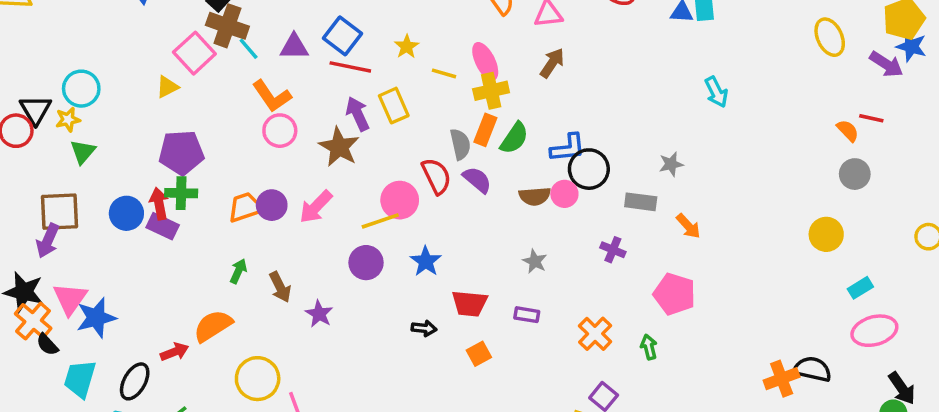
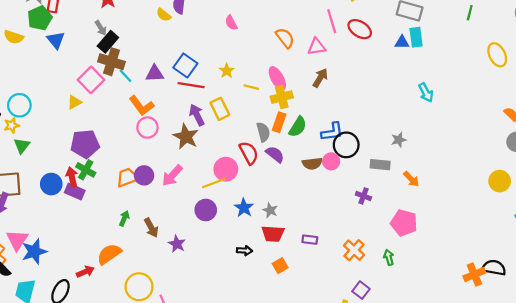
green cross: (181, 193) -> (86, 170), turned 30
gray star: (535, 261) -> (270, 210), moved

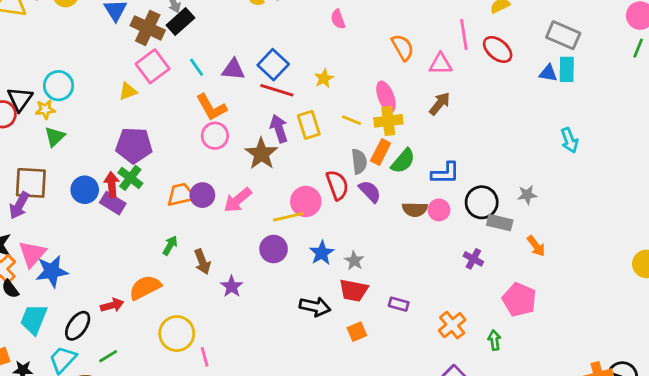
brown cross: (111, 62) -> (148, 28), moved
yellow line: (251, 87) -> (351, 120), moved
black circle: (346, 145) -> (482, 202), moved
black arrow: (244, 251) -> (315, 307), size x1.5

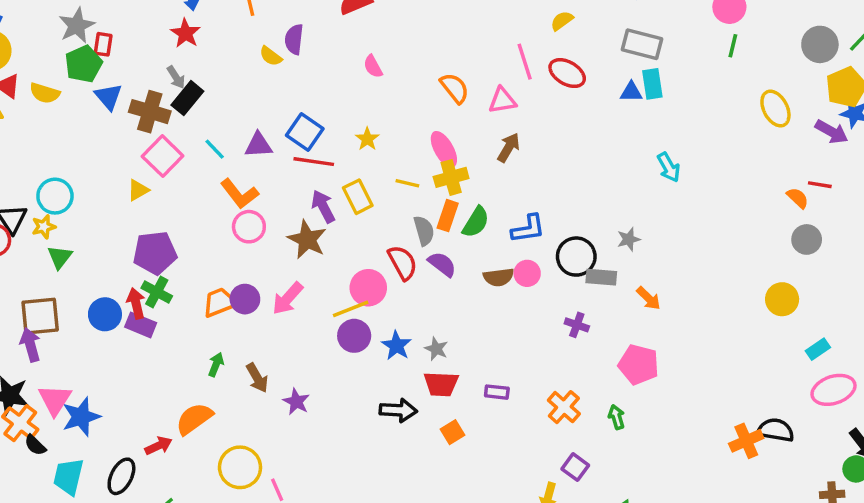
purple arrow: (19, 205) -> (30, 345), turned 144
purple circle: (274, 249) -> (354, 336), moved

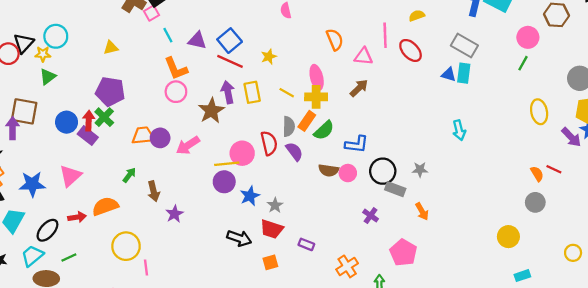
pink square: (163, 156) -> (152, 13), moved, size x0.6
pink triangle: (55, 400) -> (70, 176), moved

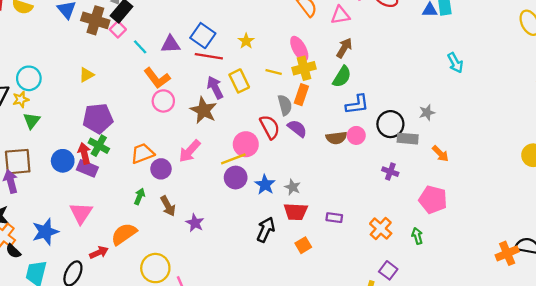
green semicircle: (324, 130) -> (342, 77), moved
purple circle: (160, 138) -> (161, 169), moved
black arrow: (239, 238) -> (266, 230), turned -70

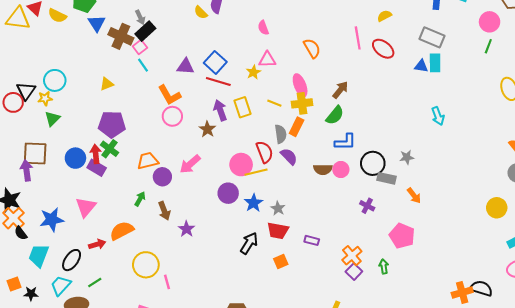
pink triangle: (340, 15) -> (267, 60), moved
cyan line: (140, 47) -> (143, 65), moved
brown star: (204, 110) -> (207, 129), size x0.7
yellow line: (233, 159) -> (256, 172), moved
purple square: (388, 270) -> (354, 272), moved

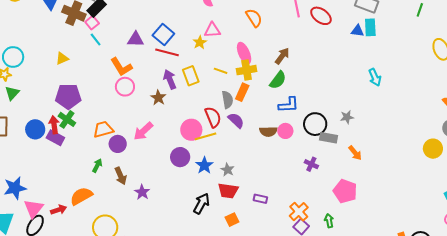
pink triangle: (86, 207) -> (34, 208), moved
yellow circle: (497, 208) -> (433, 149), moved

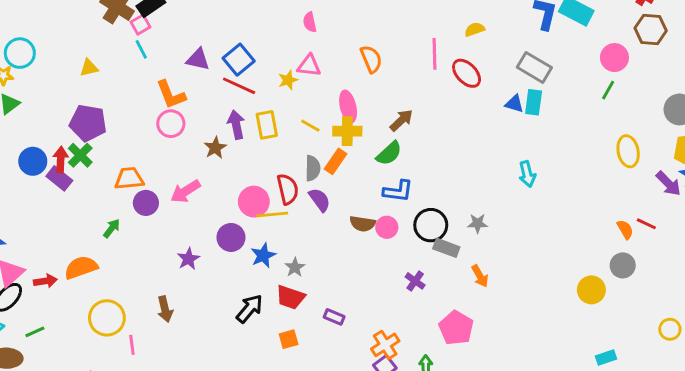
brown arrow: (121, 176) -> (165, 309), moved
purple star: (142, 192) -> (188, 259), moved

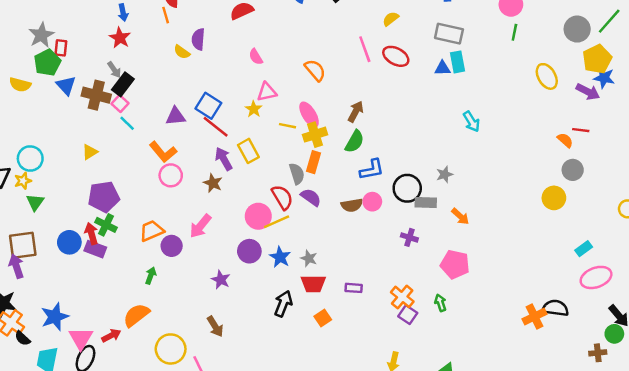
red line: (239, 86) -> (216, 127), turned 32
yellow line: (310, 126) -> (287, 126), moved

